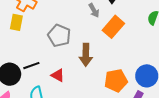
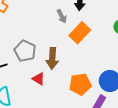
gray pentagon: (59, 36) -> (25, 51), moved
red triangle: (58, 75) -> (39, 79), moved

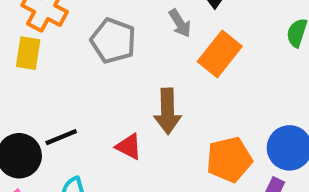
gray pentagon: (25, 51) -> (113, 41), moved
red triangle: (39, 79) -> (129, 146), moved

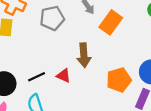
gray pentagon: (113, 41) -> (52, 18), turned -30
black line: (61, 137) -> (37, 77), moved

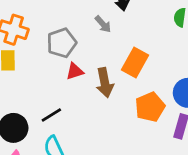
orange rectangle: (111, 22) -> (135, 63), moved
red triangle: (64, 76) -> (75, 71), moved, turned -35

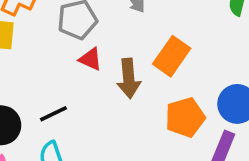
red triangle: (75, 71) -> (91, 59), turned 36

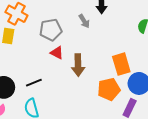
orange rectangle: (172, 56) -> (121, 64), moved, turned -55

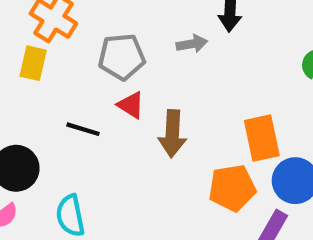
gray arrow: (84, 21) -> (192, 44), turned -72
black line: (34, 83) -> (83, 129), moved, turned 35

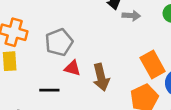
gray arrow: (192, 44) -> (131, 16), moved, turned 30

